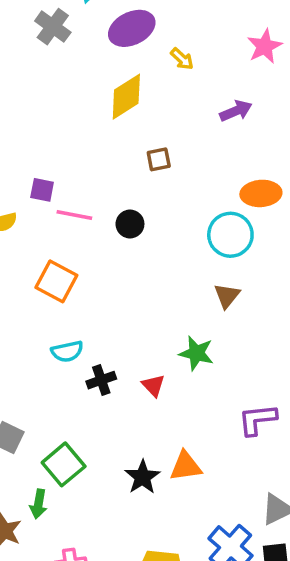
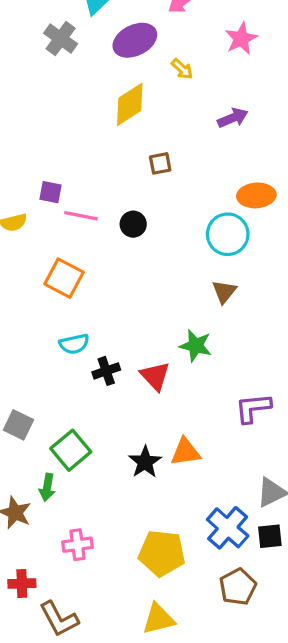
pink star: (265, 46) -> (241, 39), moved
red triangle: (153, 385) -> (155, 376), size x1.4

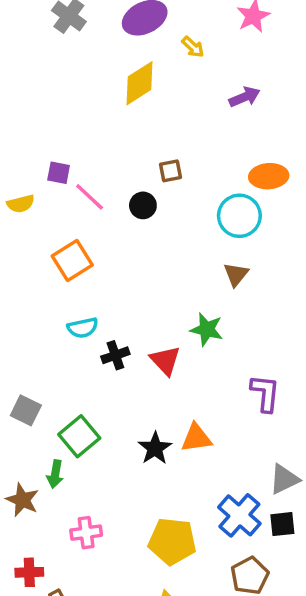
brown square: (160, 163) -> (170, 171), moved
pink line: (81, 216) -> (90, 197), turned 32
orange square: (64, 278) -> (72, 261), turned 30
purple L-shape: (253, 408) -> (265, 393), turned 102

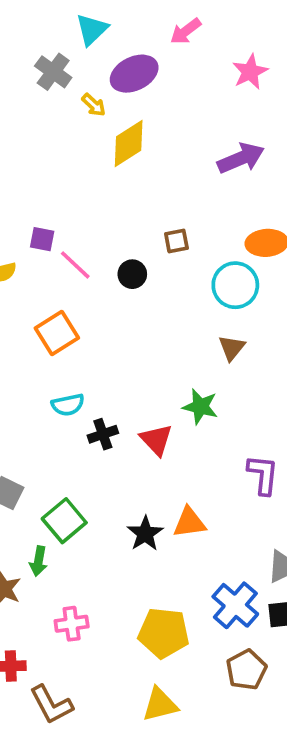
yellow arrow: (193, 47) -> (94, 105), moved
purple arrow: (245, 97) -> (241, 158), size x1.4
brown square: (170, 171) -> (176, 241), moved

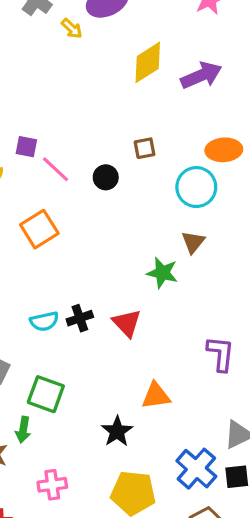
yellow diamond: (129, 144) -> (148, 62), moved
cyan semicircle: (68, 405) -> (44, 321), moved
green star: (200, 407) -> (162, 273), moved
green square: (64, 521) -> (46, 394), turned -30
black star: (145, 534) -> (117, 431), moved

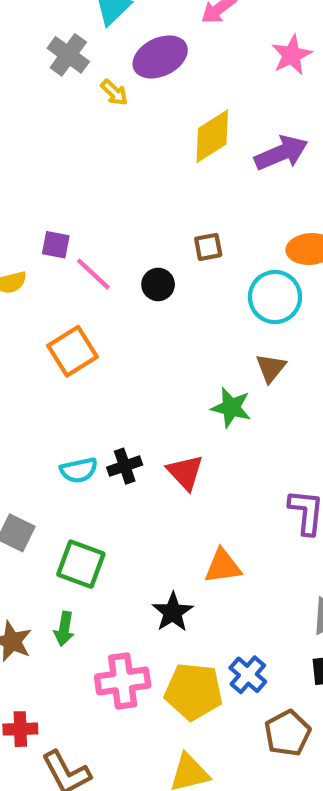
green arrow: (23, 430) -> (64, 629), moved
blue cross: (196, 469) -> (248, 675), moved, size x0.7
pink cross: (52, 485) -> (123, 681), moved, size x1.4

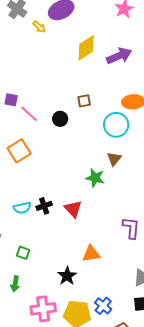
green square: (81, 564) -> (23, 253), size x0.6

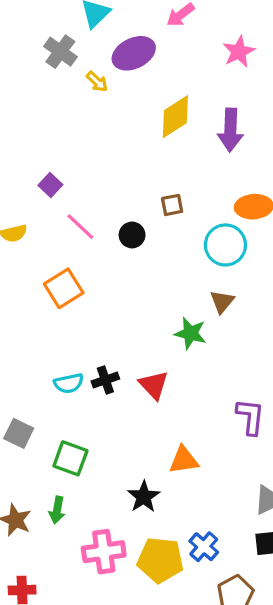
purple arrow: (119, 56) -> (230, 130), turned 115
purple square: (11, 100) -> (50, 185), moved, turned 32
green square: (23, 253) -> (70, 458), size x1.5

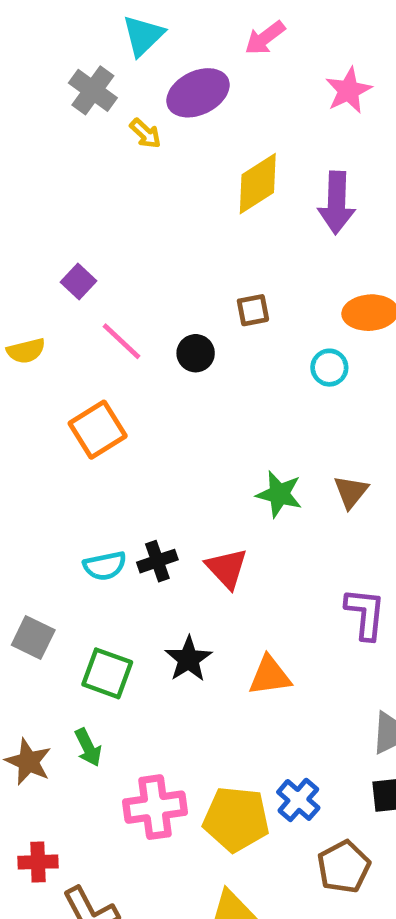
cyan circle: (225, 245) -> (329, 368), size x0.6
brown triangle: (222, 302) -> (351, 492), moved
black star: (144, 497) -> (188, 659), moved
green arrow: (57, 510) -> (88, 747), turned -36

